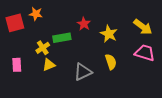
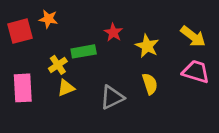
pink rectangle: (17, 65) -> (23, 88), size x1.5

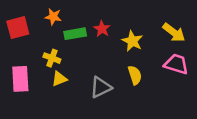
orange star: (48, 19) -> (53, 17), moved
green rectangle: (84, 51) -> (75, 34), moved
yellow cross: (58, 65) -> (52, 58), turned -35

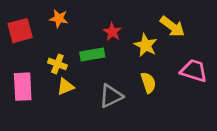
yellow arrow: (174, 32) -> (172, 27), moved
green rectangle: (75, 34) -> (92, 55), moved

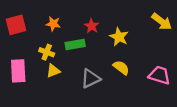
orange star: (59, 18) -> (53, 24), moved
yellow arrow: (172, 27) -> (162, 22), moved
pink trapezoid: (194, 71) -> (160, 75), moved
yellow semicircle: (148, 83) -> (121, 68), turned -35

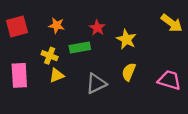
yellow semicircle: (121, 68) -> (129, 72), turned -105

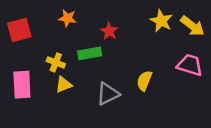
orange star: (57, 25) -> (68, 18), moved
yellow star: (126, 39) -> (161, 21), moved
pink trapezoid: (169, 80) -> (190, 65), moved

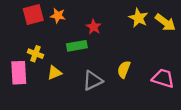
red square: (19, 30) -> (33, 15), moved
yellow cross: (56, 62) -> (35, 54), moved
pink trapezoid: (190, 65) -> (163, 78), moved

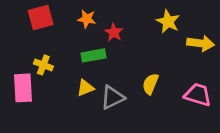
orange star: (58, 16) -> (87, 19), moved
yellow arrow: (165, 22) -> (201, 43), moved, turned -30
yellow triangle: (54, 73) -> (85, 88), moved

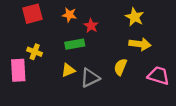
yellow arrow: (201, 43) -> (140, 44), moved

